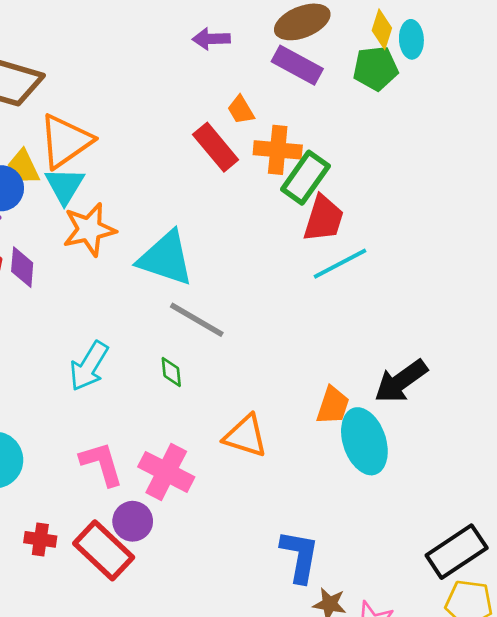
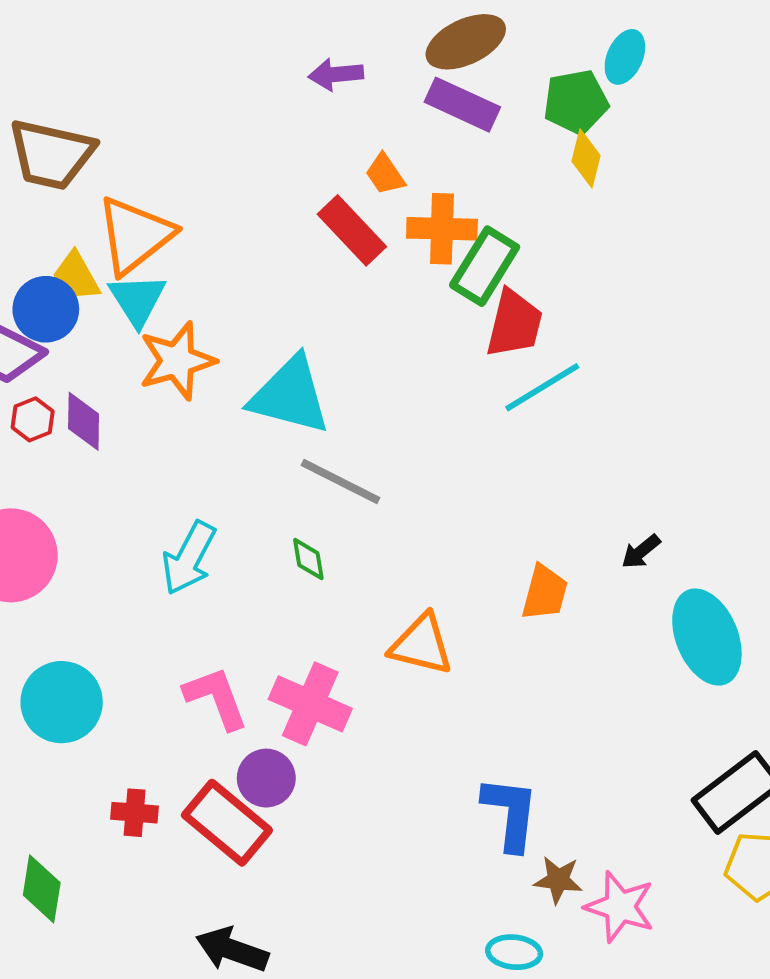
yellow diamond: (382, 29) -> (586, 158), moved
cyan ellipse: (411, 39) -> (625, 57), turned 30
black arrow: (401, 381) -> (641, 552), size x0.5
cyan ellipse: (364, 441) -> (707, 637), moved

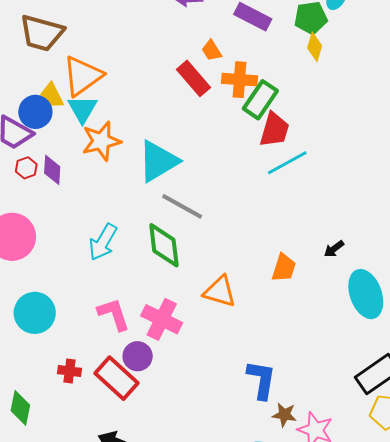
cyan triangle: (290, 395) -> (158, 161), turned -48
green diamond: (308, 559) -> (164, 245), size x2.0

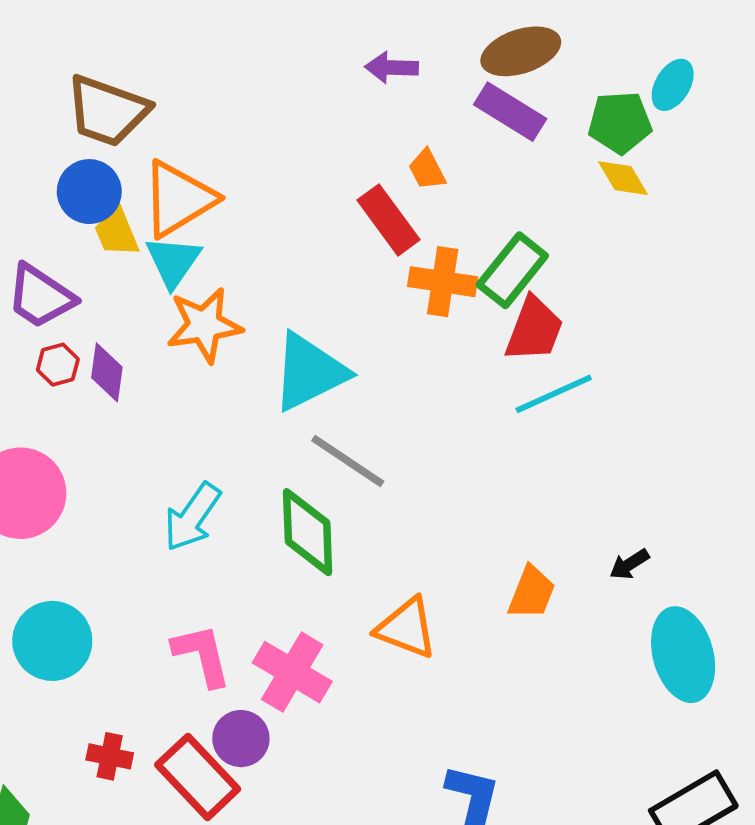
yellow diamond: (315, 47) -> (623, 178), turned -52
orange cross: (240, 80) -> (443, 282), moved
blue circle: (35, 112) -> (89, 192), moved

